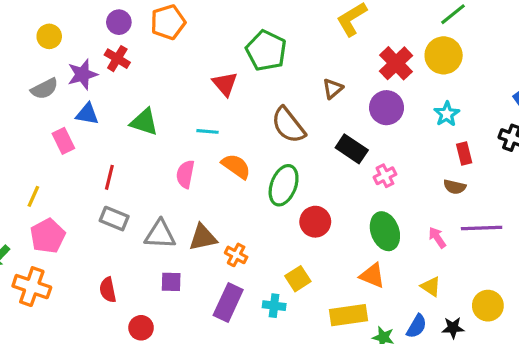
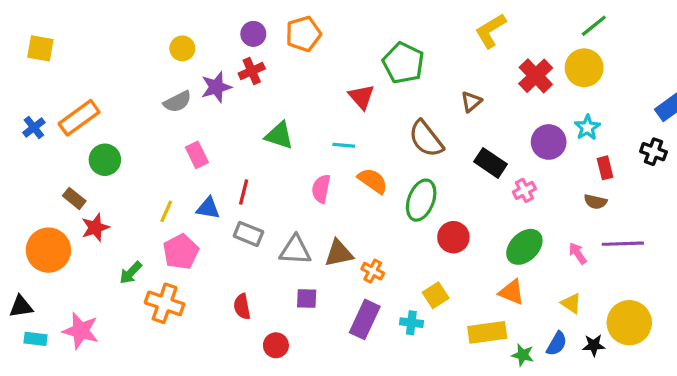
red cross: (117, 59) -> (252, 71), turned 35
purple circle: (387, 108) -> (549, 142), moved
blue triangle: (87, 114) -> (208, 208), moved
green ellipse: (385, 231) -> (524, 247), turned 66
yellow circle: (488, 306) -> (629, 323), size x1.4

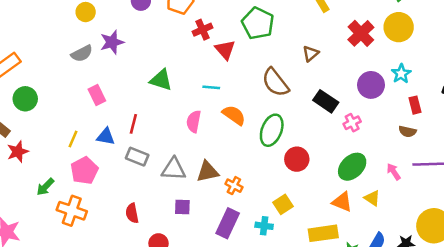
red cross: (252, 71) -> (202, 30), moved
yellow triangle: (571, 303) -> (372, 198), moved

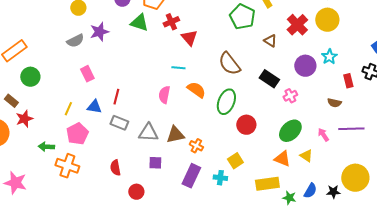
green pentagon: (258, 23) -> (242, 17), moved
brown triangle: (311, 54) -> (270, 41), moved, turned -48
green triangle: (161, 80) -> (139, 23), moved
red rectangle: (415, 105) -> (348, 81), moved
green arrow: (45, 187) -> (46, 147), turned 49

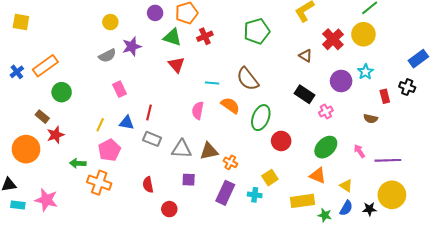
green pentagon: (242, 17) -> (257, 31), moved, turned 30
red triangle: (189, 38) -> (176, 65), moved
brown semicircle: (229, 64) -> (248, 79), moved
purple line: (351, 129) -> (388, 160), moved
yellow triangle: (306, 156) -> (346, 186), moved

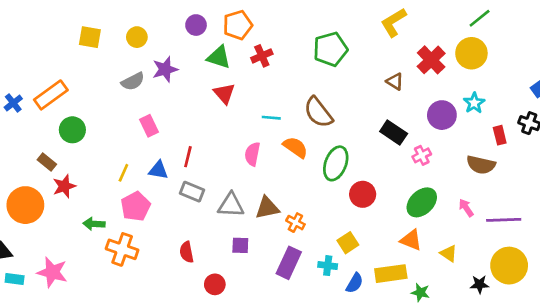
yellow square: (21, 22) -> (90, 37), moved
brown semicircle: (371, 119) -> (481, 165), size x1.5
blue semicircle: (346, 208) -> (355, 283), moved

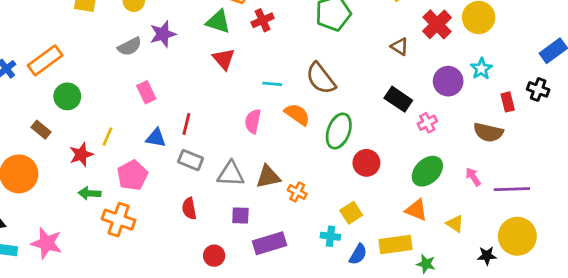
yellow line: (123, 173) -> (107, 137), moved
red star: (64, 186) -> (81, 155), moved
red semicircle: (187, 252) -> (189, 209), moved
purple rectangle: (289, 263) -> (269, 243), moved, turned 48

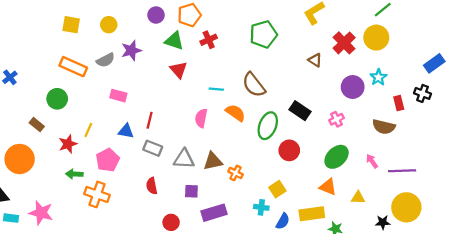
orange rectangle: (45, 60) -> (73, 67), moved, turned 60
pink rectangle: (146, 92) -> (118, 96), turned -49
black rectangle: (398, 99) -> (300, 111), moved
yellow triangle: (455, 224) -> (358, 198), turned -32

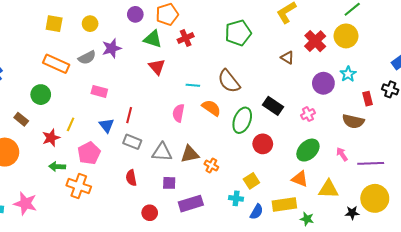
blue triangle: (126, 131) -> (107, 125), turned 42
yellow triangle: (358, 198) -> (329, 189), size x1.5

